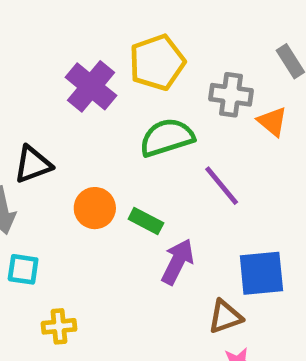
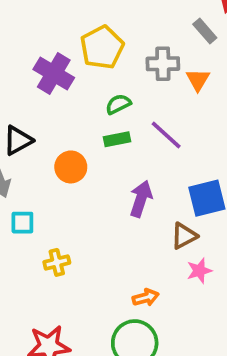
orange triangle: (272, 122) -> (198, 80), turned 30
green semicircle: (167, 137) -> (118, 104), size x0.6
green rectangle: (146, 221) -> (117, 139), moved, turned -30

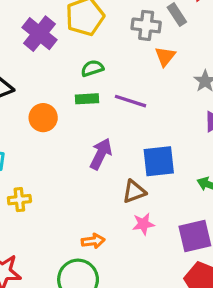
gray cross: (163, 64) -> (146, 25), moved
purple line: (166, 135) -> (131, 101), turned -32

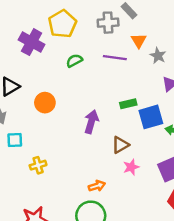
orange triangle: (165, 56) -> (139, 41), moved
green rectangle: (87, 99) -> (128, 104), moved
purple line: (131, 101) -> (115, 58), moved
blue square: (159, 161) -> (151, 117), moved

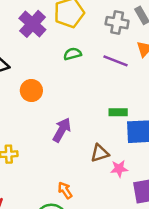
purple arrow: (91, 122) -> (62, 130), moved
pink star: (131, 167) -> (119, 169), moved
orange arrow: (97, 186) -> (65, 190), turned -119

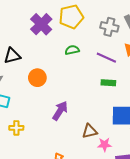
green rectangle: (118, 112) -> (108, 83), moved

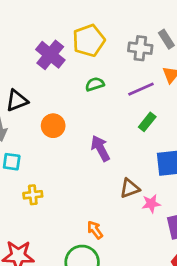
purple line: (106, 58) -> (141, 89), turned -42
green rectangle: (108, 83) -> (147, 122), turned -48
purple arrow: (60, 111) -> (100, 148), moved, turned -54

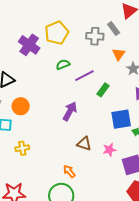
purple line: (141, 89) -> (84, 76), moved
orange circle: (53, 126) -> (21, 106), moved
purple arrow: (100, 148) -> (70, 111), turned 60
brown triangle: (130, 188) -> (84, 144), moved, turned 42

